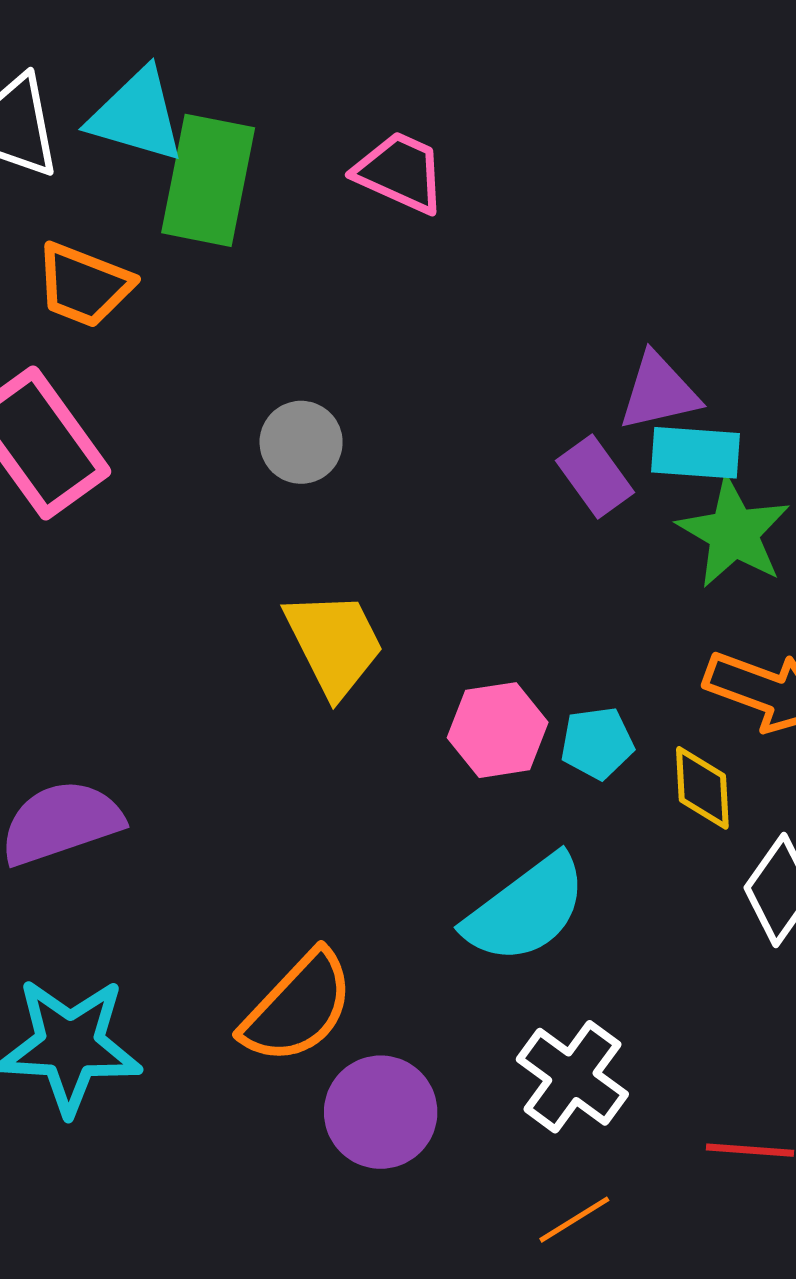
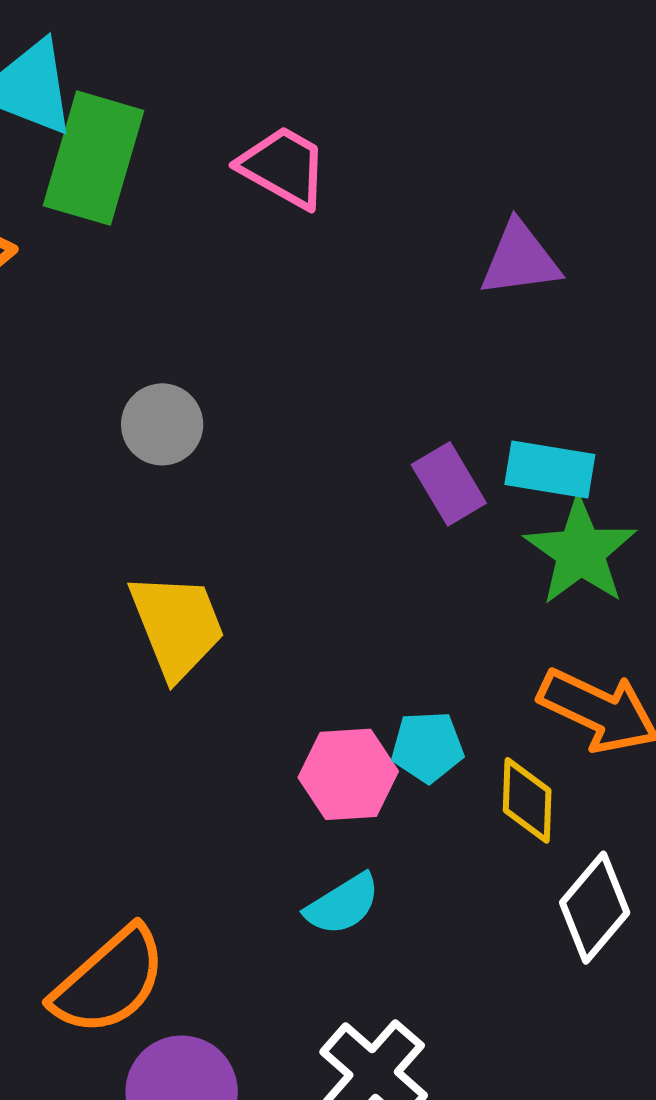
purple triangle: (659, 392) -> (520, 259), moved
pink hexagon: (498, 730) -> (348, 774), moved
cyan semicircle: (526, 909) -> (343, 904), size x0.6

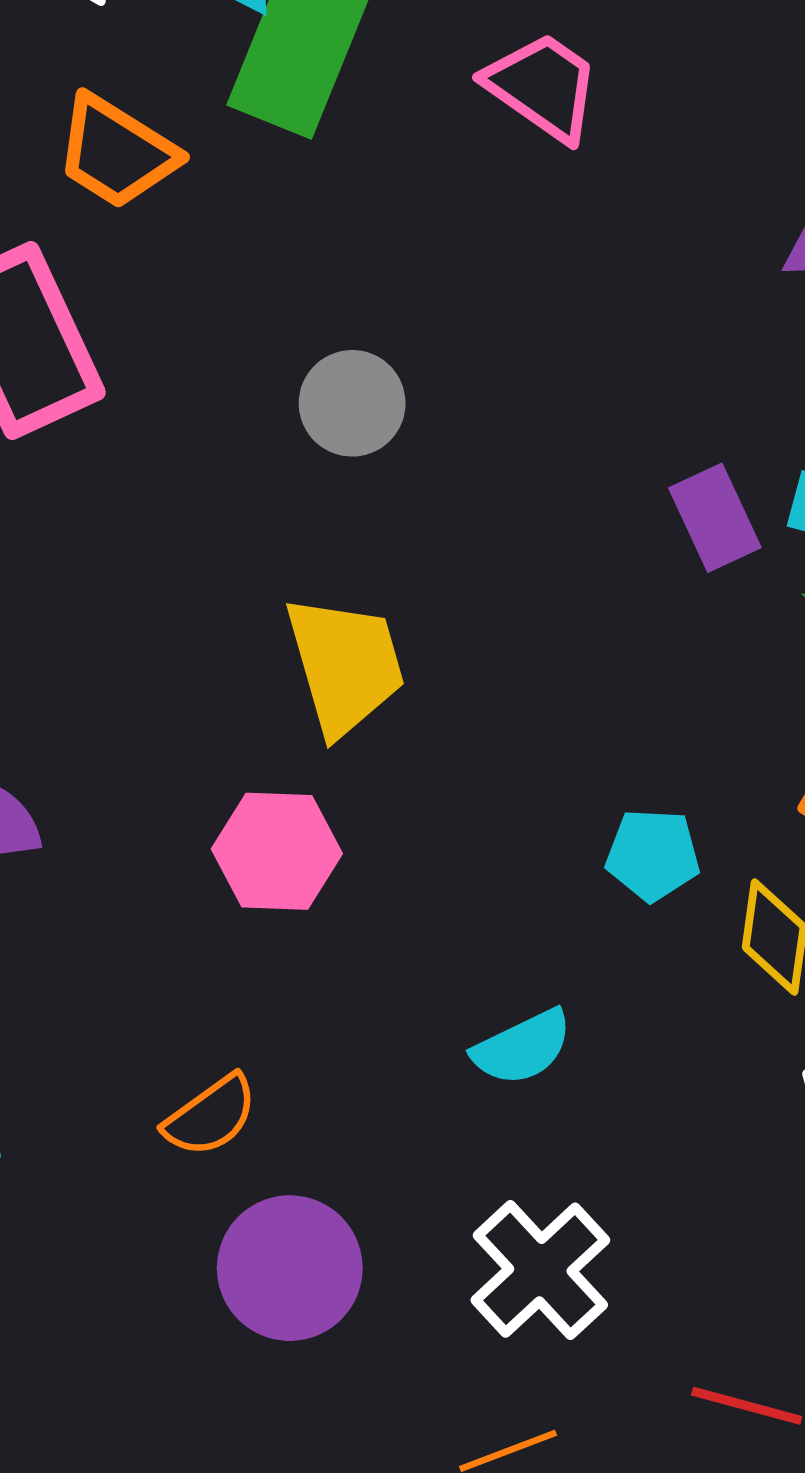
pink hexagon: (348, 774) -> (277, 851), moved
orange semicircle: (109, 981) -> (211, 1116), size x0.6

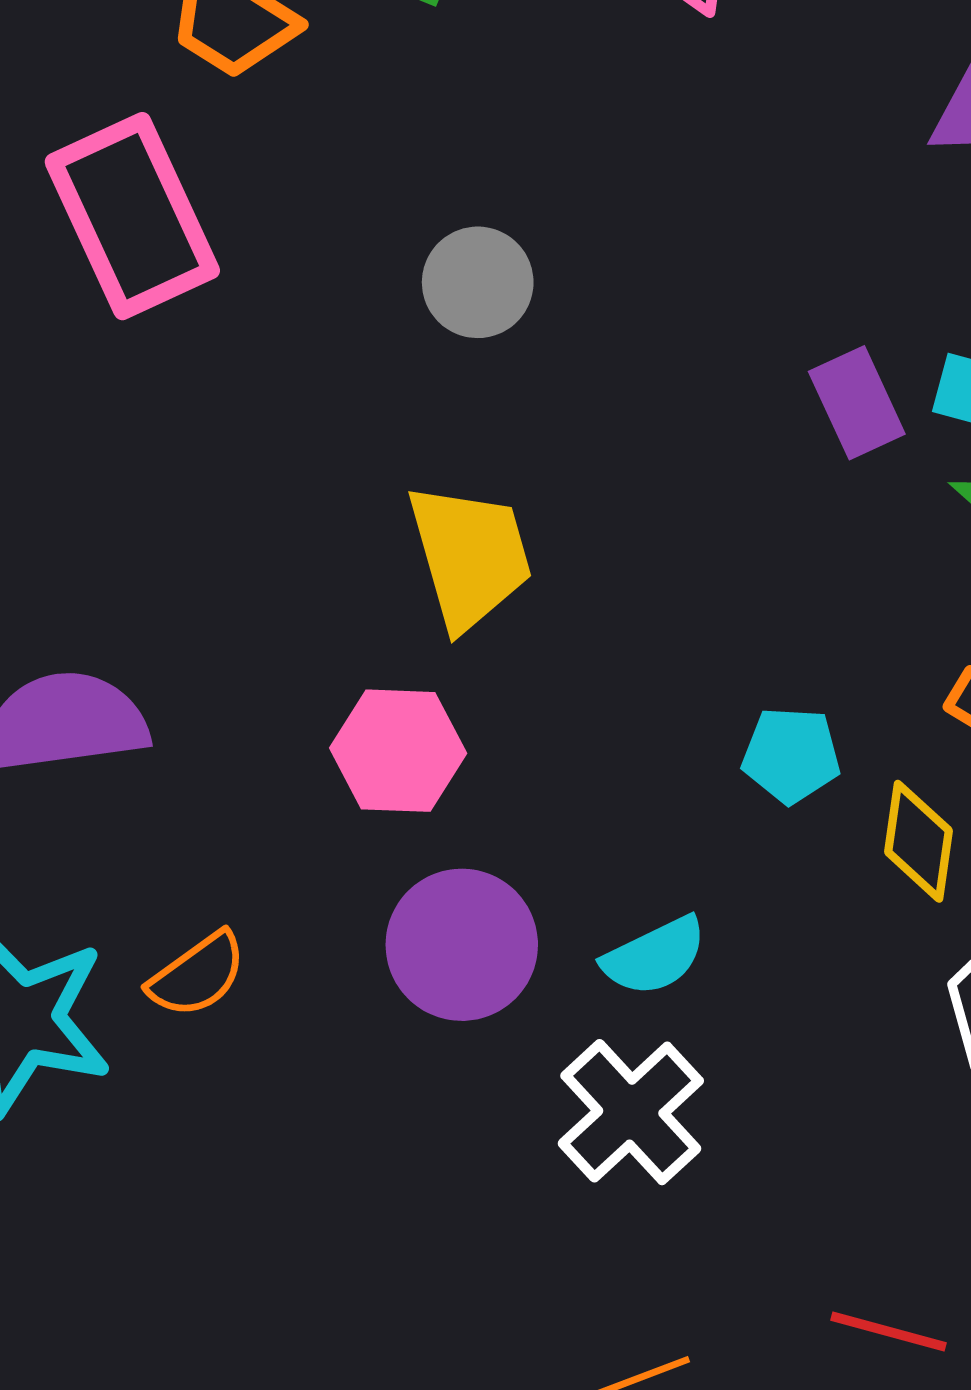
orange semicircle: (211, 1116) -> (197, 975), moved
purple circle: (290, 1268) -> (462, 945), moved
white cross: (540, 1270) -> (631, 1112), moved

